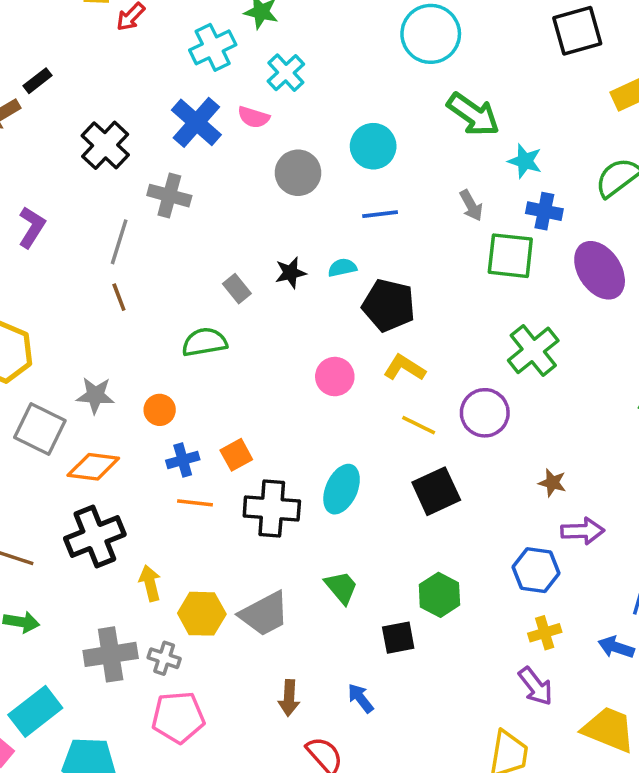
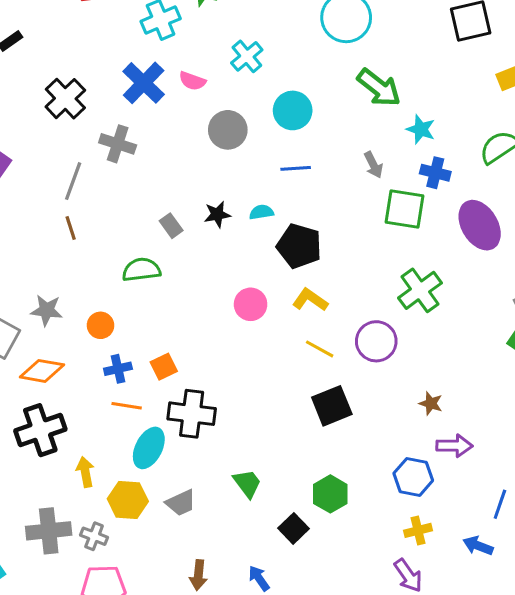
cyan cross: (286, 73) -> (247, 56), moved
cyan ellipse: (342, 489) -> (149, 448), moved
gray trapezoid: (264, 614) -> (181, 503), size x0.7
black square: (398, 638) -> (294, 528), turned -36

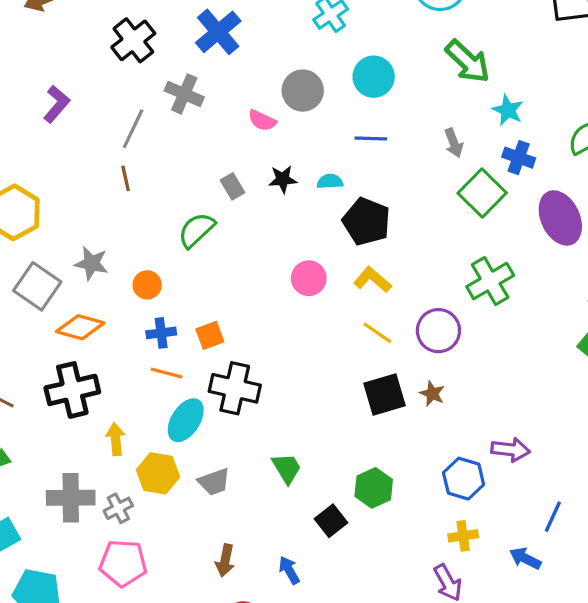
pink semicircle: (192, 81) -> (262, 120), moved
green square: (404, 209) -> (482, 193), turned 30
green semicircle: (141, 270) -> (196, 230), turned -42
brown star: (431, 403) -> (432, 394), moved
gray cross: (94, 536) -> (118, 508), turned 36

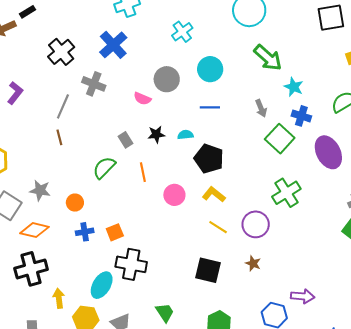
orange line: (167, 373) -> (143, 172), moved, turned 66
black square: (385, 395) -> (208, 270), moved, turned 32

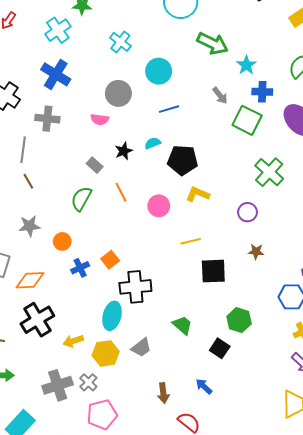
cyan star: (294, 87) -> (246, 65), turned 30
gray star: (40, 190) -> (29, 226), moved
purple circle: (256, 224) -> (248, 212), size x0.7
yellow line: (218, 227) -> (191, 241), moved, turned -30
yellow arrow: (59, 298) -> (73, 341), turned -84

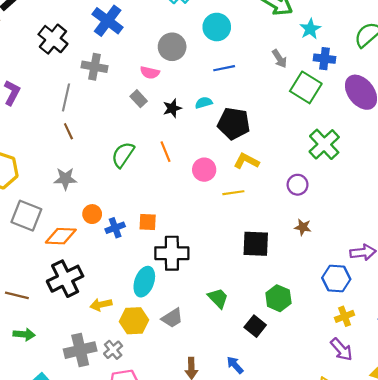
gray rectangle: (95, 165) -> (139, 99), moved
orange circle: (62, 241) -> (92, 214), moved
yellow line: (191, 241) -> (233, 193), moved
orange square: (110, 260) -> (148, 222), turned 36

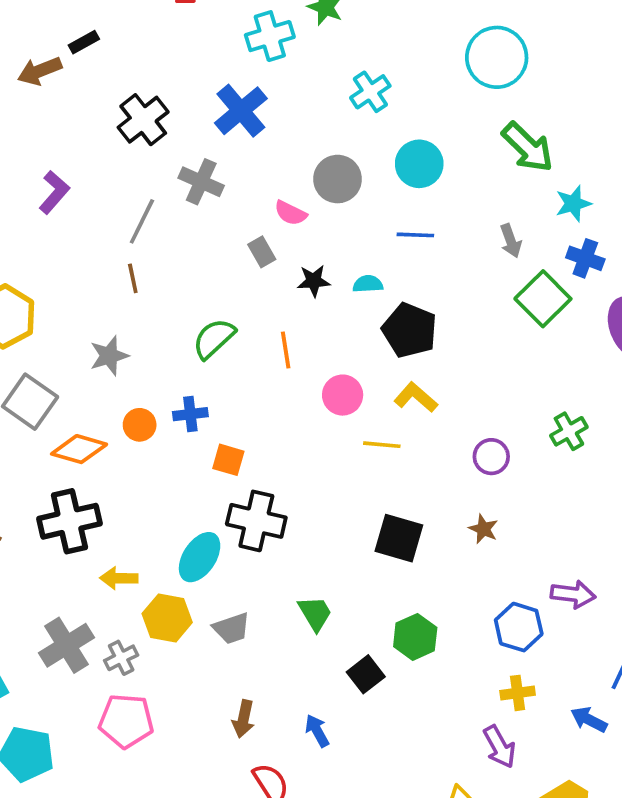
green cross: (324, 144) -> (569, 431), moved, size x0.7
gray star: (65, 179) -> (109, 356), turned -30
blue cross: (115, 228) -> (190, 414), moved
gray cross: (80, 350) -> (67, 645), turned -32

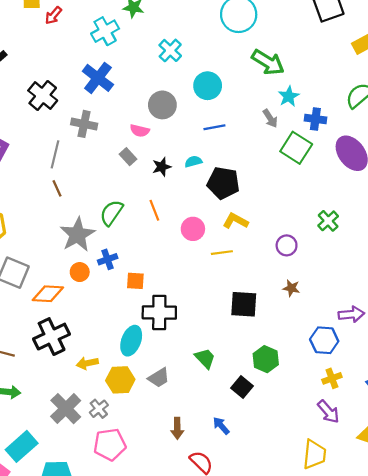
cyan star: (573, 204) -> (289, 96), moved
gray star: (109, 356) -> (77, 235), moved, size x1.5

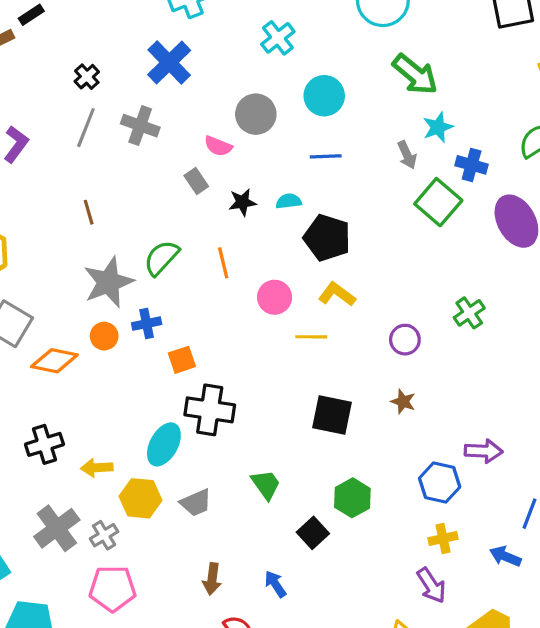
black cross: (43, 96) -> (87, 77), size x0.6
gray line: (55, 154) -> (86, 128), moved
orange square: (135, 281) -> (182, 360), turned -30
black cross: (52, 337) -> (44, 444), moved, size x0.7

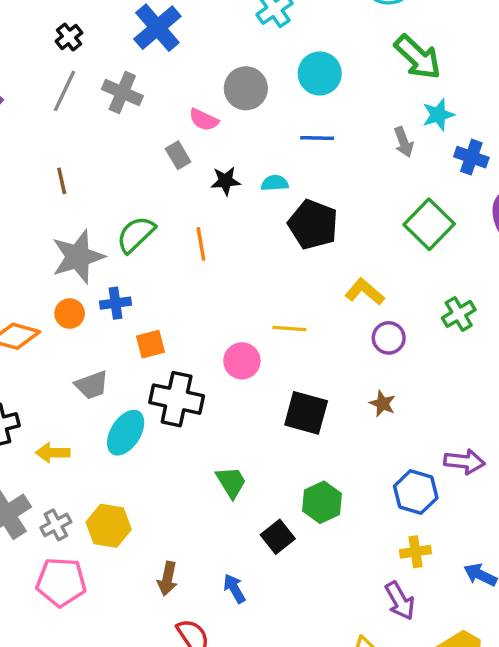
green square: (438, 202) -> (429, 224), moved
yellow L-shape: (337, 294) -> (365, 292), moved
pink circle: (275, 297) -> (242, 361), moved
yellow hexagon: (140, 498) -> (109, 526), moved
gray trapezoid: (196, 503) -> (92, 385), moved

